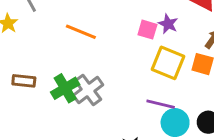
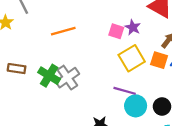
orange line: (81, 32) -> (63, 31), turned -40
yellow square: (168, 63) -> (132, 58), turned 35
green cross: (65, 88) -> (49, 76), turned -30

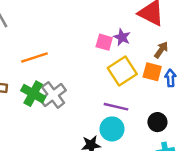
orange line: (63, 31) -> (34, 57), moved
cyan circle: (136, 106) -> (112, 129), moved

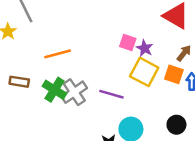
purple star: (122, 37) -> (145, 48), moved
yellow square: (122, 71) -> (144, 72), turned -32
purple line: (116, 107) -> (111, 94), moved

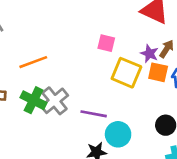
purple star: (145, 48) -> (149, 54), moved
purple line: (111, 94) -> (94, 114), moved

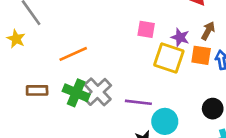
purple star: (149, 54) -> (180, 37), moved

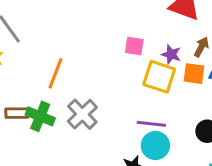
orange line: (73, 54) -> (56, 73), turned -44
green cross: (76, 93) -> (40, 116), moved
purple line: (138, 102) -> (151, 124), moved

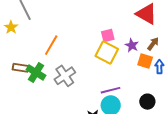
pink square: (134, 46) -> (108, 36), turned -32
yellow square: (159, 77) -> (107, 53), moved
purple line: (151, 124) -> (110, 90), turned -30

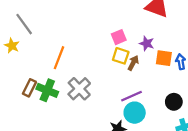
brown arrow: (153, 44) -> (133, 63), moved
yellow square: (107, 53) -> (121, 56), size x0.7
brown rectangle: (20, 68) -> (29, 88), turned -63

